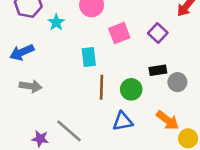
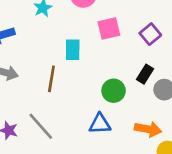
black rectangle: (158, 70) -> (145, 74), turned -56
brown line: (101, 87) -> (51, 79), moved
orange arrow: (167, 120) -> (148, 129), turned -35

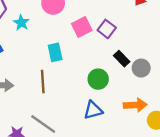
purple square: (150, 34) -> (107, 29), moved
black rectangle: (145, 74) -> (122, 59), turned -63

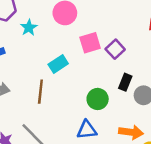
cyan rectangle: (55, 52) -> (58, 64), turned 60
black rectangle: (122, 59) -> (125, 82), turned 56

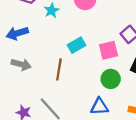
pink square: (90, 43) -> (108, 50), moved

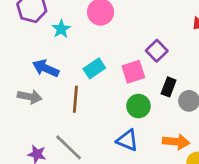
blue arrow: (17, 33) -> (46, 68), moved, turned 45
blue triangle: (99, 107) -> (127, 140), turned 30

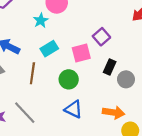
cyan star: (61, 29) -> (41, 20), moved
green circle: (138, 106) -> (69, 79), moved

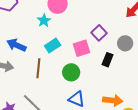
gray circle: (126, 79) -> (125, 43), moved

